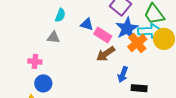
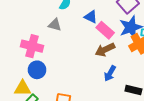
pink cross: (35, 61) -> (32, 46), size x1.5
blue arrow: (123, 74) -> (110, 73), moved

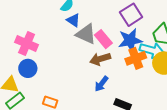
blue triangle: (91, 17) -> (73, 20), moved
gray triangle: (55, 25) -> (86, 34), moved, size x1.5

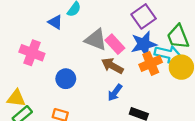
blue triangle: (73, 20) -> (55, 22), moved
brown arrow: (100, 59) -> (112, 66), turned 48
blue circle: (28, 68) -> (66, 79), moved

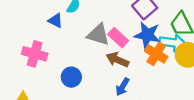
blue star: (144, 44) -> (147, 35), turned 30
orange cross: (151, 63) -> (156, 54), turned -30

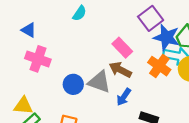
blue triangle: (55, 21) -> (29, 30), moved
gray triangle: (98, 35) -> (99, 82), moved
blue star: (147, 35) -> (167, 37), moved

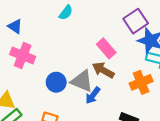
orange cross: (159, 66) -> (141, 82), moved, turned 30
blue arrow: (124, 97) -> (93, 95), moved

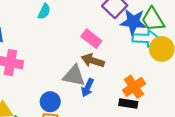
blue circle: (56, 82) -> (50, 102), moved
orange cross: (141, 82) -> (134, 87), moved

